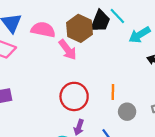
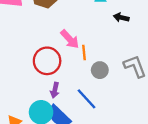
pink arrow: (68, 50) -> (70, 39), moved

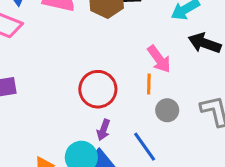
black arrow: (121, 17) -> (205, 43), size x1.5
pink arrow: (70, 39) -> (159, 59), moved

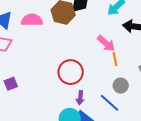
orange line: (149, 84) -> (115, 59), moved
gray circle: (167, 110) -> (121, 86), moved

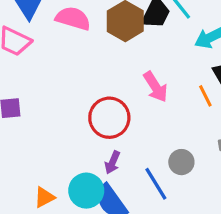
pink arrow: (106, 43) -> (156, 87), moved
orange line: (115, 59) -> (205, 96), moved, turned -32

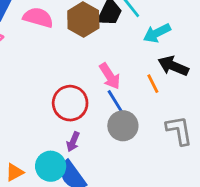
gray circle: (181, 162) -> (123, 126), moved, size x1.4
blue line: (156, 184) -> (117, 104), moved

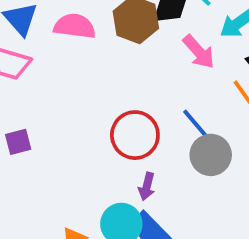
pink arrow: (110, 76) -> (199, 52), moved

